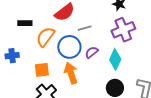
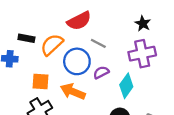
black rectangle: (25, 23) -> (26, 38), moved
gray line: (85, 28) -> (98, 43), turned 32
orange arrow: (71, 73) -> (73, 92), turned -60

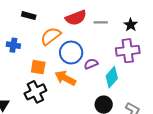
black rectangle: (26, 38) -> (29, 16), moved
gray line: (98, 43) -> (101, 22), moved, turned -32

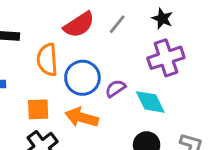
gray line: (101, 22) -> (117, 24), turned -40
orange semicircle: (51, 36) -> (47, 60), turned -45
cyan diamond: (112, 77) -> (150, 102), turned -55

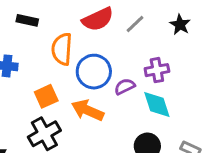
purple cross: (166, 58) -> (157, 70), moved, size x0.7
orange square: (38, 109) -> (46, 96), turned -30

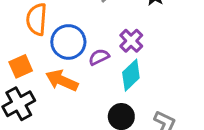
purple cross: (157, 70) -> (131, 41), turned -35
cyan diamond: (157, 105) -> (131, 75), turned 64

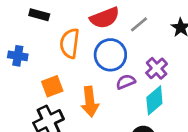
blue circle: (68, 42) -> (110, 55), moved
orange arrow: (62, 81) -> (90, 102), turned -124

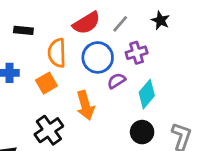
purple cross: (157, 68) -> (137, 53), moved, turned 35
orange square: (52, 86) -> (46, 83), moved

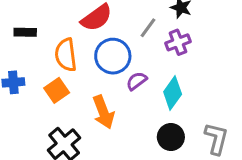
gray line: (120, 24) -> (148, 28), moved
purple cross: (137, 53) -> (178, 42), moved

